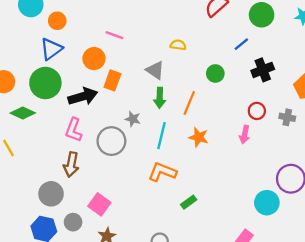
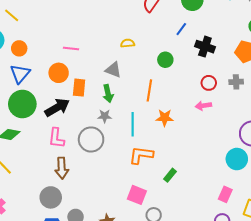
black cross: (263, 70) -> (205, 47), turned -36
green arrow: (160, 98) -> (108, 94), moved
pink arrow: (245, 135) -> (203, 106), turned 84
pink square: (99, 204) -> (137, 195), moved

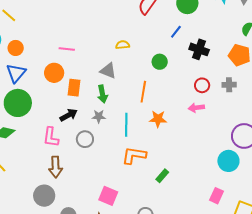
black arrow: (57, 108) -> (69, 115), moved, size x0.7
gray circle: (91, 139) -> (85, 139), size x0.7
pink square: (137, 195) -> (108, 196), moved

